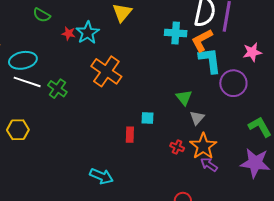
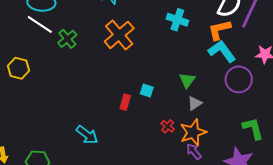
cyan cross: (176, 33) -> (177, 20), moved
cyan L-shape: (210, 60) -> (222, 51), turned -44

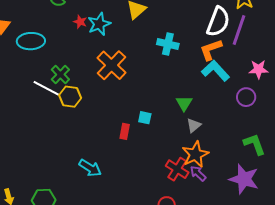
white line: (40, 24) -> (46, 88), moved
yellow hexagon: (18, 68) -> (70, 97), moved
purple circle: (239, 79) -> (246, 97), moved, size x0.7
red cross: (168, 126) -> (177, 169), moved, size x1.6

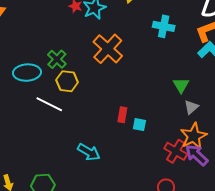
cyan ellipse: (31, 41) -> (27, 73), moved
white line: (46, 88) -> (49, 104), moved
cyan square: (145, 118) -> (139, 125), moved
purple arrow: (198, 173) -> (197, 155), size x1.4

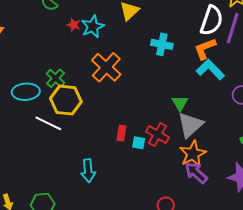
yellow hexagon: (67, 81) -> (66, 100), size x1.4
gray triangle: (191, 107) -> (190, 125), size x1.8
red cross: (176, 151) -> (157, 134), moved
cyan arrow: (89, 152) -> (88, 171), turned 55

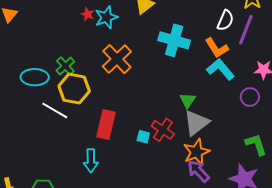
white semicircle: (212, 20) -> (225, 20), size x0.7
cyan cross: (162, 44) -> (174, 40), size x1.4
orange L-shape: (205, 49) -> (217, 48), turned -105
red rectangle: (121, 133) -> (106, 125), moved, size x1.8

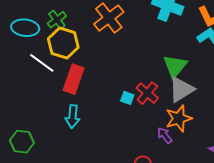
green triangle: (188, 100) -> (175, 66), size x1.5
red rectangle: (106, 125) -> (74, 79), moved
purple arrow: (198, 171) -> (165, 135), moved, size x0.7

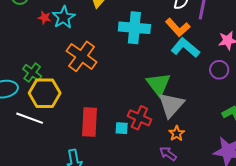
red rectangle: (74, 79) -> (90, 122), moved
orange star: (179, 118) -> (177, 133), size x0.6

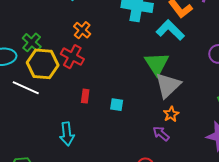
cyan L-shape: (185, 48) -> (170, 30), moved
orange cross: (82, 56) -> (82, 30), size x0.6
red cross: (139, 118) -> (72, 57), moved
red rectangle: (90, 122) -> (85, 96), size x0.5

